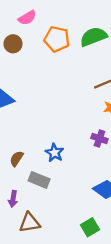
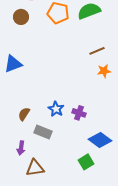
purple cross: (99, 139) -> (79, 113), moved
green square: (90, 227) -> (86, 162), moved

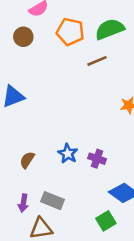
brown line: (97, 51) -> (97, 61), moved
gray rectangle: (43, 132) -> (53, 201), moved

